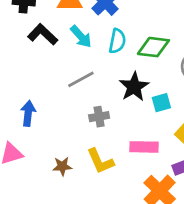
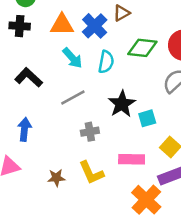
black L-shape: (43, 34) -> (29, 77), moved
green diamond: (153, 47) -> (142, 48), moved

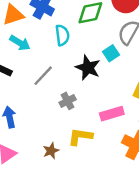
cyan arrow: (72, 58) -> (20, 43), moved
cyan square: (147, 118) -> (111, 53), moved
yellow L-shape: (91, 173) -> (80, 137), turned 140

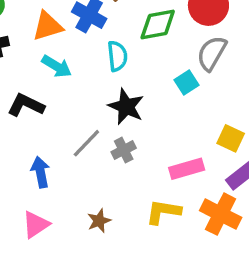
black star: (88, 68) -> (126, 107), moved
gray line: (43, 76) -> (86, 143), moved
yellow L-shape: (80, 137) -> (163, 212), moved

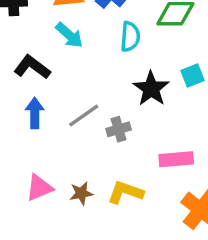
black star: (126, 107) -> (151, 89), moved
blue arrow: (40, 172) -> (35, 113), moved
yellow L-shape: (163, 212) -> (125, 192), moved
pink triangle: (36, 224) -> (39, 188), moved

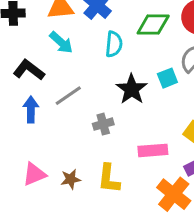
gray line: (84, 116) -> (68, 96), moved
yellow L-shape: (125, 192) -> (109, 179), turned -104

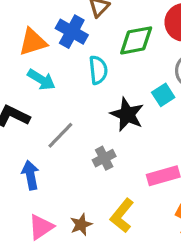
blue arrow: (31, 110) -> (30, 175), moved
yellow L-shape: (109, 179) -> (122, 216), turned 44

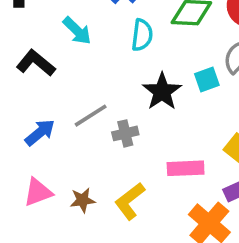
gray line: (60, 135) -> (91, 116), moved
blue arrow: (30, 175) -> (40, 132), turned 48

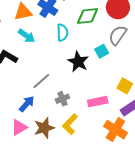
blue arrow: (40, 132) -> (27, 104), moved
gray cross: (125, 133) -> (62, 99), moved
brown star: (83, 200) -> (44, 128), size x1.5

